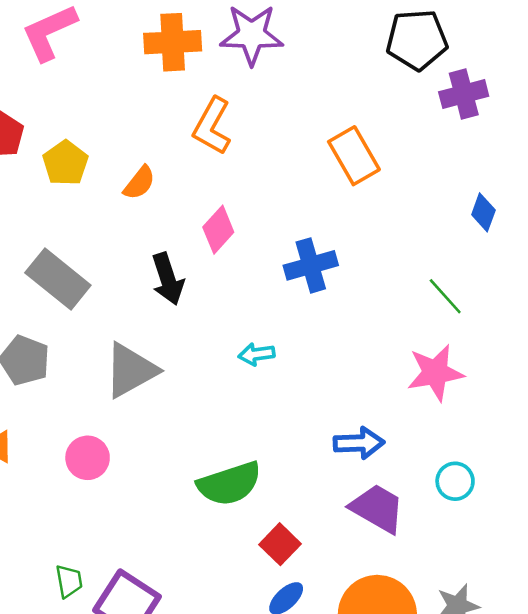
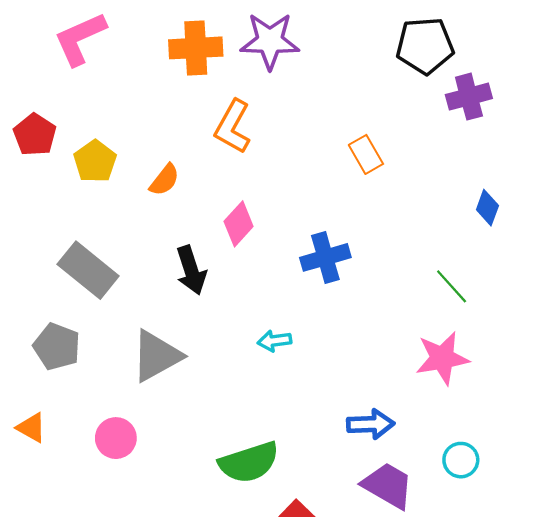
orange rectangle: (354, 156) -> (366, 154), size x0.7

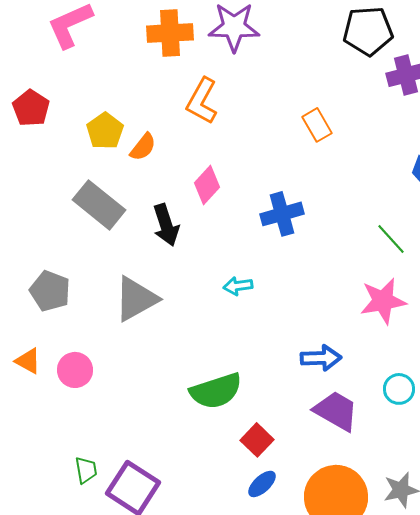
yellow pentagon: (95, 161) -> (105, 131), moved
gray rectangle: (88, 270) -> (99, 205), moved
pink circle: (116, 438) -> (75, 370), moved

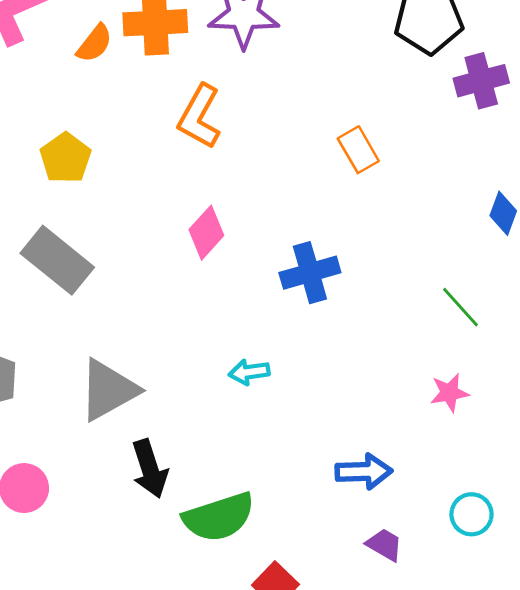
orange semicircle: (143, 147) -> (95, 43), moved
black arrow: (166, 225) -> (150, 469), moved
pink star: (383, 301) -> (449, 393), size x0.6
purple trapezoid: (336, 411) -> (385, 545), size x0.6

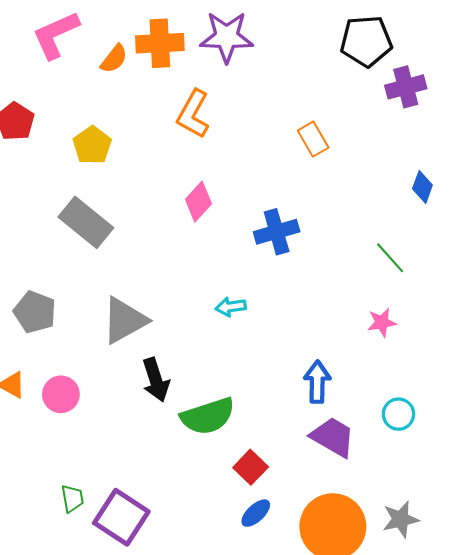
blue arrow: (364, 471) -> (317, 382), turned -87
purple trapezoid: (385, 545) -> (333, 437), size x1.6

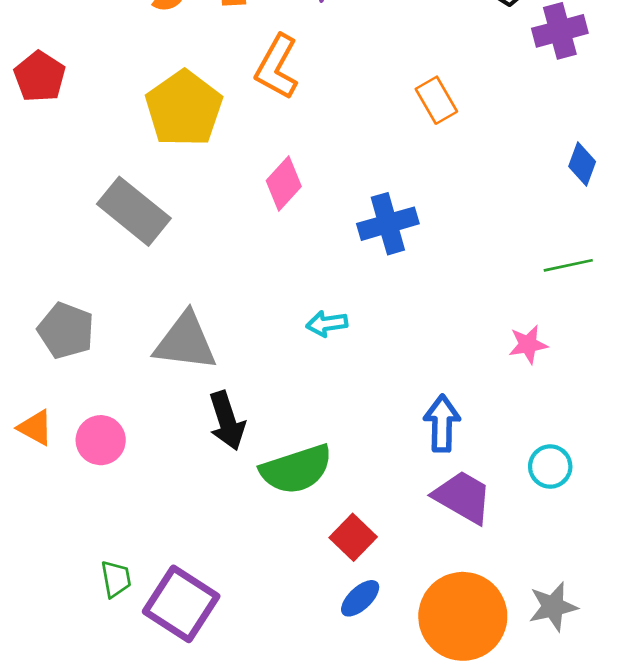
yellow pentagon: (92, 145) -> (184, 109), moved, size x1.5
green line: (390, 258) -> (568, 265), moved, turned -60
gray triangle: (124, 320) -> (185, 342), turned 36

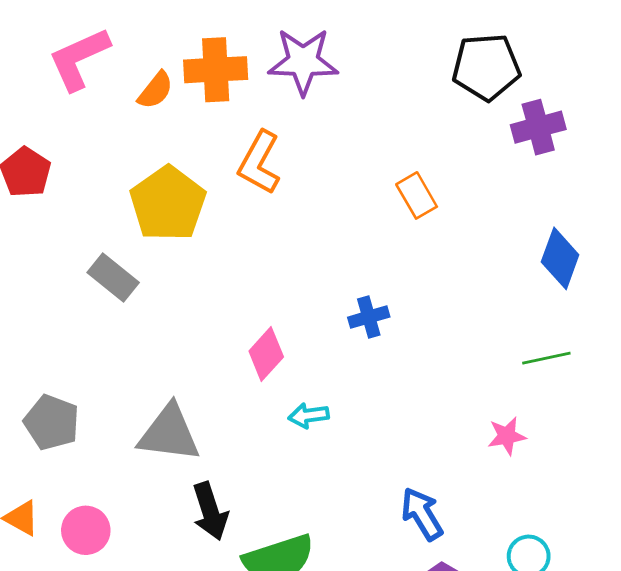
blue diamond: (582, 164) -> (560, 258), size x1.4
pink diamond: (284, 183) -> (266, 354), moved
gray rectangle: (134, 211) -> (113, 277), moved, size x0.7
blue cross: (388, 224) -> (369, 317), size x0.7
blue arrow: (442, 423) -> (422, 514), turned -32

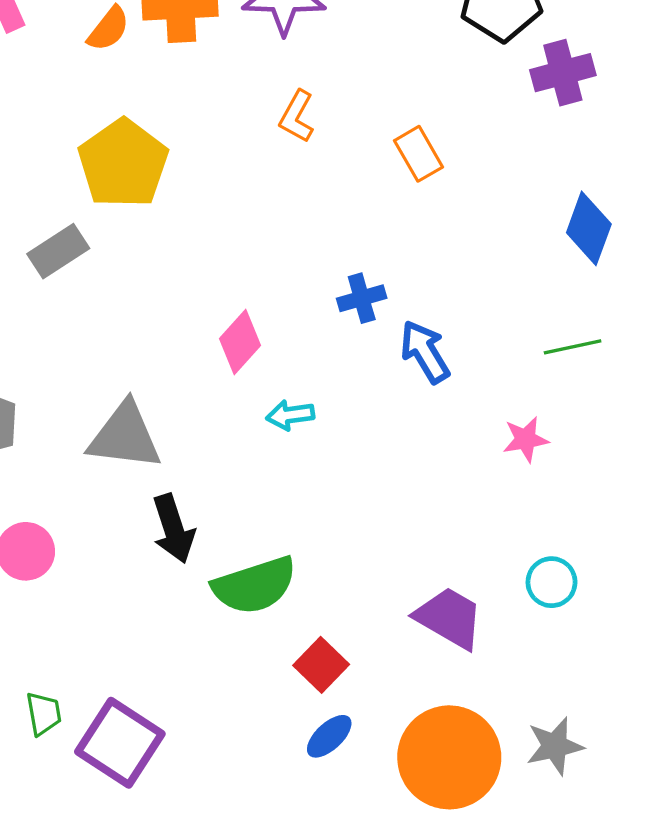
orange L-shape: (259, 163) -> (297, 116), moved, size x0.7
gray rectangle: (113, 277) -> (58, 251), turned -72
blue arrow: (422, 514) -> (425, 352), moved

